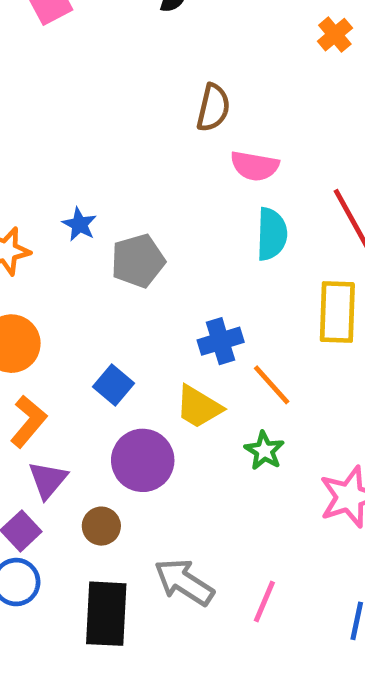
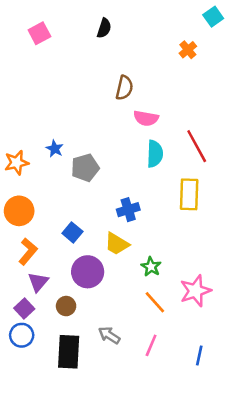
orange line: (272, 385) -> (155, 302), moved
gray arrow: (184, 582) -> (109, 335), size x0.7

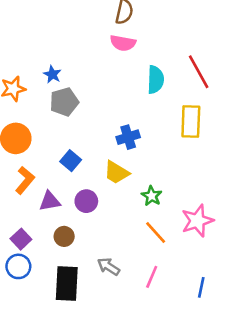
pink semicircle: (146, 118) -> (123, 43), moved
gray pentagon: (85, 168) -> (64, 102), moved
purple circle: (88, 272) -> (86, 201), size x0.7
purple triangle: (38, 282) -> (50, 201), moved, turned 40

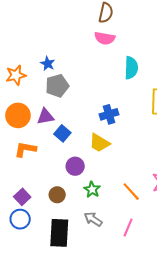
orange L-shape: (25, 180) -> (25, 149), turned -120
green star: (152, 196) -> (92, 189), moved
purple triangle: (50, 201) -> (45, 116), moved

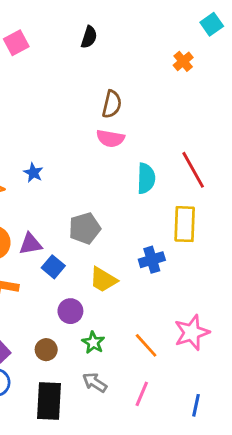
gray pentagon: (57, 86) -> (85, 228), moved
blue cross: (109, 114) -> (152, 260), moved

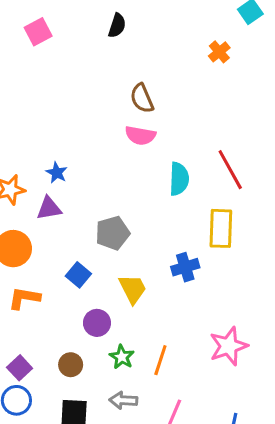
brown semicircle: (112, 104) -> (142, 98), turned 144
purple triangle: (30, 244) -> (49, 208), moved
yellow trapezoid: (103, 280) -> (133, 289), turned -148
orange line: (146, 345) -> (160, 360), moved, turned 60
gray arrow: (95, 382) -> (123, 400), turned -30

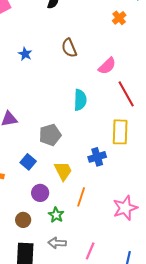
pink semicircle: (140, 135) -> (107, 66), moved, turned -54
blue star: (57, 173) -> (25, 54), moved
cyan semicircle: (179, 179) -> (80, 100), moved
orange line: (160, 360) -> (81, 197), moved

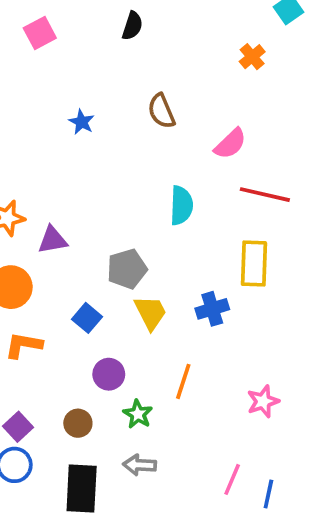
red line: (126, 94) -> (265, 195), turned -48
yellow trapezoid: (63, 171) -> (151, 312), moved
pink star: (125, 208) -> (263, 401), size x0.7
pink line: (90, 251) -> (232, 479), moved

